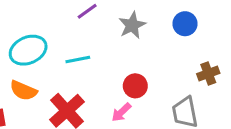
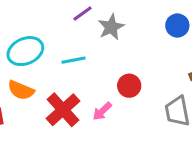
gray star: (132, 25) -> (111, 27), moved
pink arrow: (121, 112) -> (102, 111), moved

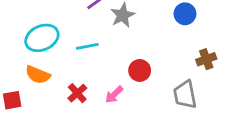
red cross: (63, 110) -> (77, 93), size x0.6

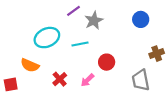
cyan ellipse: (42, 38) -> (47, 38), moved
cyan line: (87, 46) -> (80, 44), moved

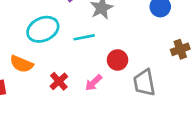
gray trapezoid: (141, 80) -> (144, 83), moved

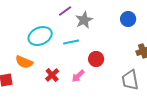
gray trapezoid: (144, 83) -> (130, 80), moved

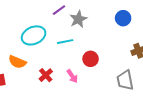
pink arrow: (78, 76) -> (72, 76), turned -80

